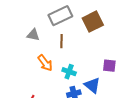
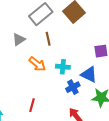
gray triangle: (33, 35) -> (19, 39), turned -32

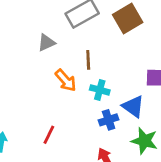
brown line: (48, 39) -> (88, 60), moved

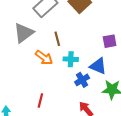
gray triangle: (46, 43) -> (24, 33), size x1.5

